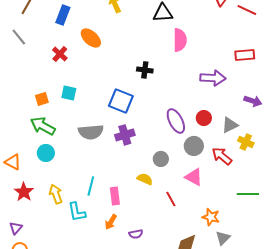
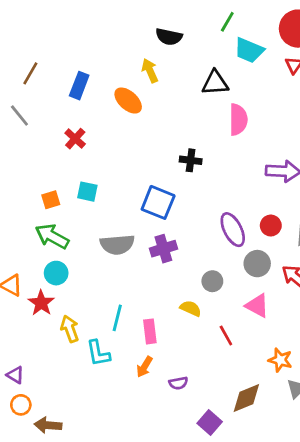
orange ellipse: (91, 38) -> (128, 101), moved
red star: (24, 192) -> (41, 303), moved
purple triangle: (16, 228) -> (15, 375), turned -40

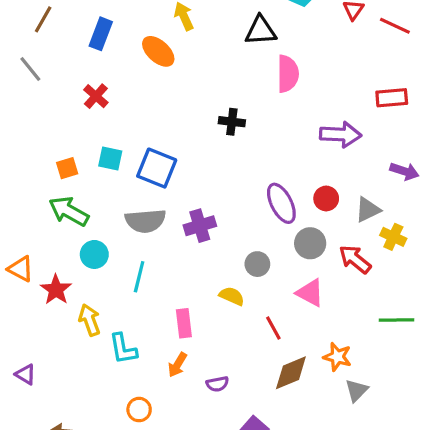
blue square: (158, 202) -> (157, 168), moved
cyan circle: (56, 273) -> (94, 254), moved
cyan line: (117, 318) -> (139, 277), moved
brown diamond: (246, 398) -> (291, 373), moved
orange circle: (21, 405) -> (139, 410), moved

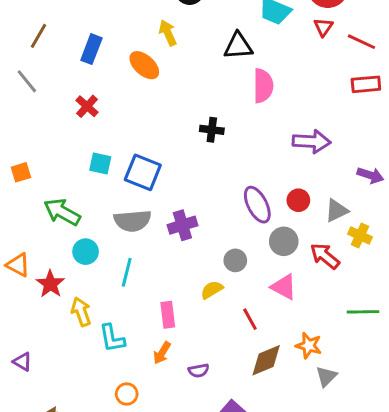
red rectangle: (392, 98) -> (366, 84), moved
orange square: (67, 168) -> (21, 172), moved
yellow semicircle: (232, 296) -> (212, 290), turned -55

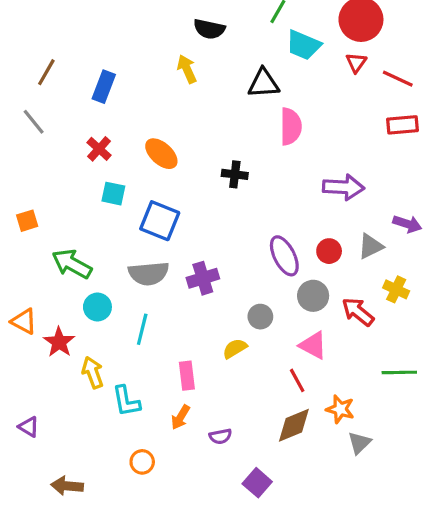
orange ellipse: (144, 65) -> (161, 154), moved
cyan square: (100, 164) -> (113, 194), moved
gray triangle: (337, 211) -> (371, 246), moved
red line: (250, 319) -> (297, 380), moved

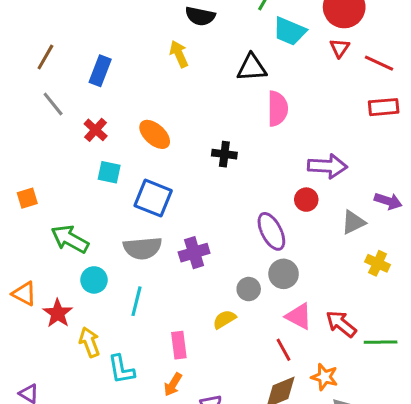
gray line: (34, 122) -> (53, 104), moved
red circle: (329, 251) -> (306, 200), moved
gray circle: (313, 296) -> (284, 274), moved
red arrow: (358, 312) -> (341, 324), moved

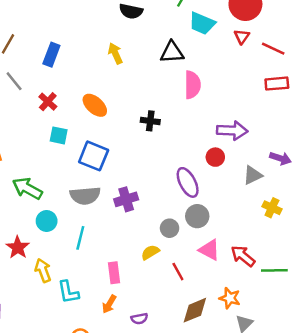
yellow arrow: (179, 54) -> (115, 53), moved
red line: (284, 350) -> (178, 272), moved

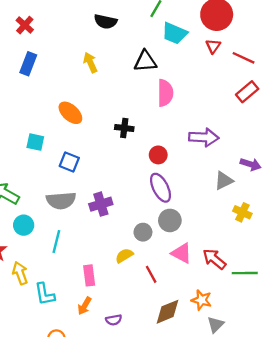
red rectangle: (277, 84) -> (247, 92), turned -35
red cross: (48, 102) -> (25, 25), moved
blue square: (94, 156) -> (69, 162), size x0.7
red circle: (215, 157) -> (158, 155), moved

